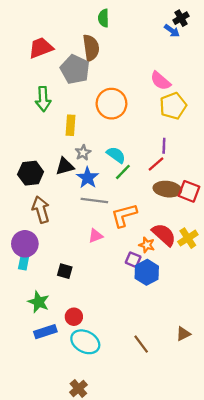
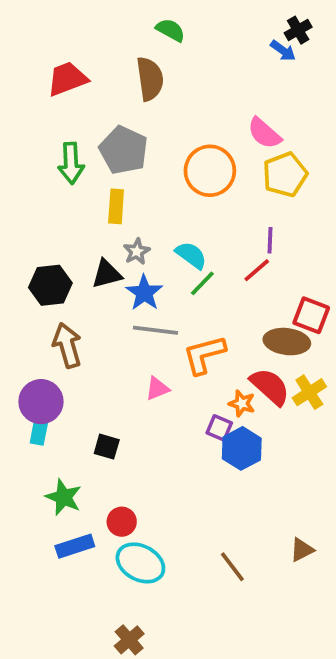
green semicircle: (104, 18) -> (170, 30), turned 120
gray pentagon: (75, 69) -> (124, 150), moved
orange circle: (111, 104) -> (210, 171), moved
brown ellipse: (167, 189) -> (287, 342), moved

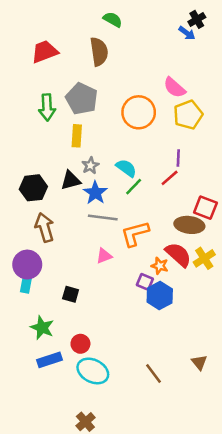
brown triangle: (302, 550) -> (199, 362), turned -42

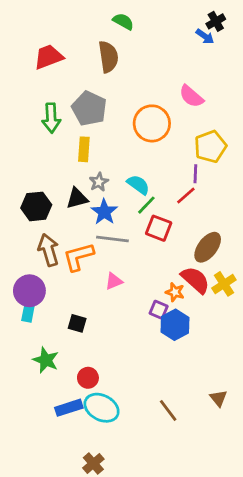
yellow pentagon: (188, 115) -> (210, 147), moved
red square: (205, 208) -> (159, 228), moved
brown ellipse: (189, 225) -> (208, 247), turned -60
orange L-shape: (135, 234) -> (78, 257), moved
blue rectangle: (50, 360) -> (69, 408), moved

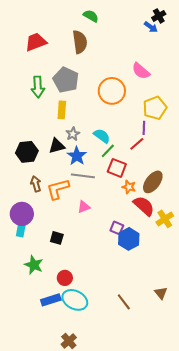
brown arrow: (48, 250) -> (36, 184), size x0.7
yellow cross: (224, 284) -> (165, 219), moved
orange star: (175, 292) -> (129, 187), moved

